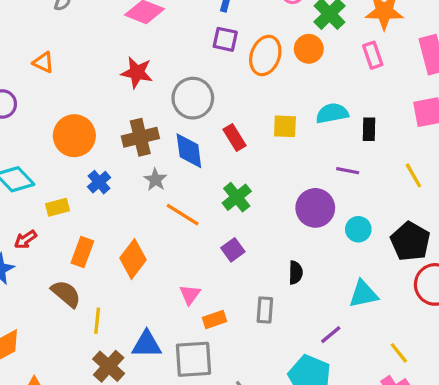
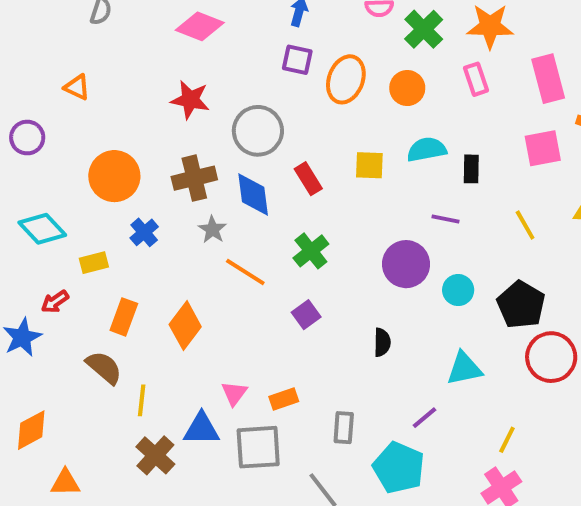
orange circle: (309, 49) -> (407, 88), moved
pink triangle: (190, 295) -> (234, 393), moved
gray rectangle: (265, 310) -> (344, 428), moved
yellow line: (399, 353) -> (507, 440), turned 65

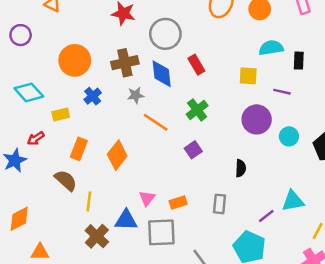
yellow square: (369, 165) -> (248, 76), moved
gray star: (212, 230) -> (136, 95), turned 30
cyan triangle: (464, 369) -> (293, 201), moved
gray rectangle: (344, 428) -> (220, 204), moved

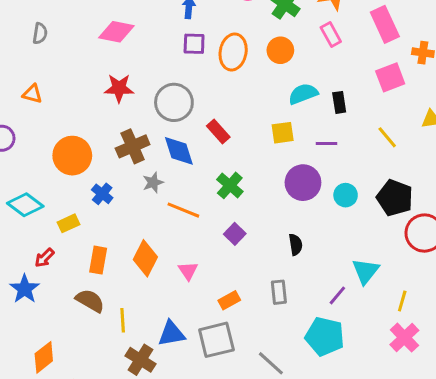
pink triangle: (147, 198) -> (188, 271), moved
cyan triangle: (293, 201) -> (366, 271), turned -30

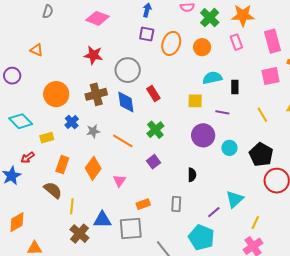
gray star: (153, 183) -> (93, 131), moved

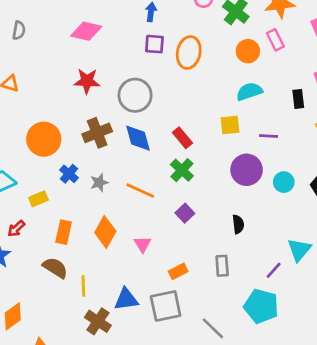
orange circle: (202, 47) -> (248, 51), moved
black rectangle: (235, 87) -> (298, 99), moved
red rectangle: (153, 94) -> (182, 138), moved

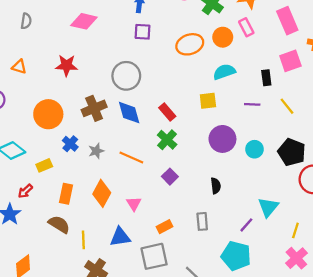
orange ellipse: (189, 52) -> (190, 44), moved, turned 60
red star: (87, 81) -> (67, 65), moved
purple line: (268, 136) -> (252, 104), moved
blue triangle: (126, 299) -> (120, 237), moved

